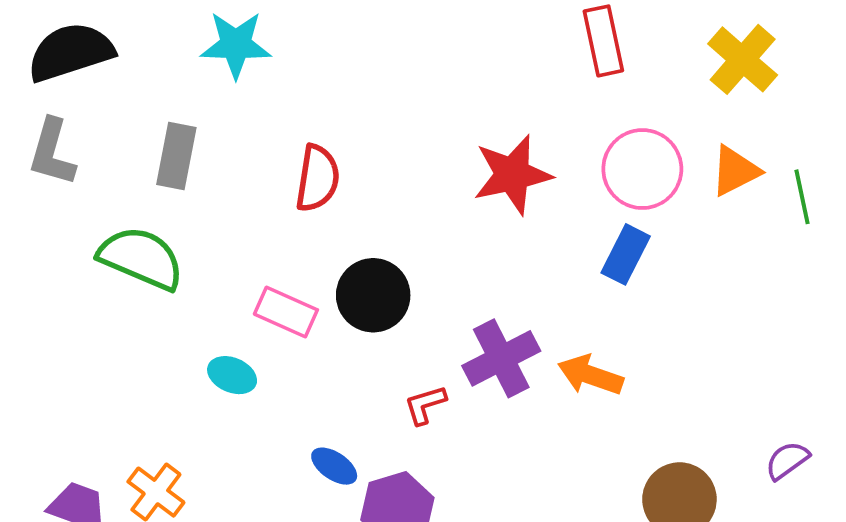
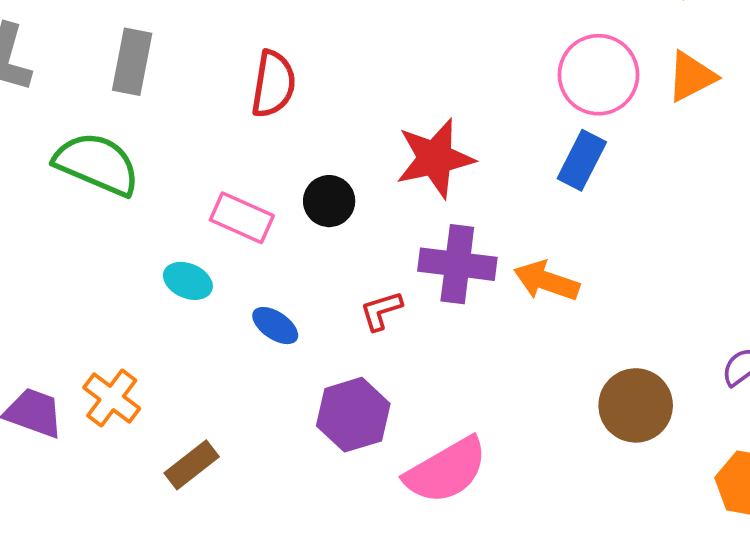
red star: (512, 175) -> (435, 158), moved
black circle: (373, 295) -> (329, 201), size x0.7
purple cross: (501, 358) -> (457, 264), turned 34
blue ellipse: (334, 466) -> (275, 326), moved

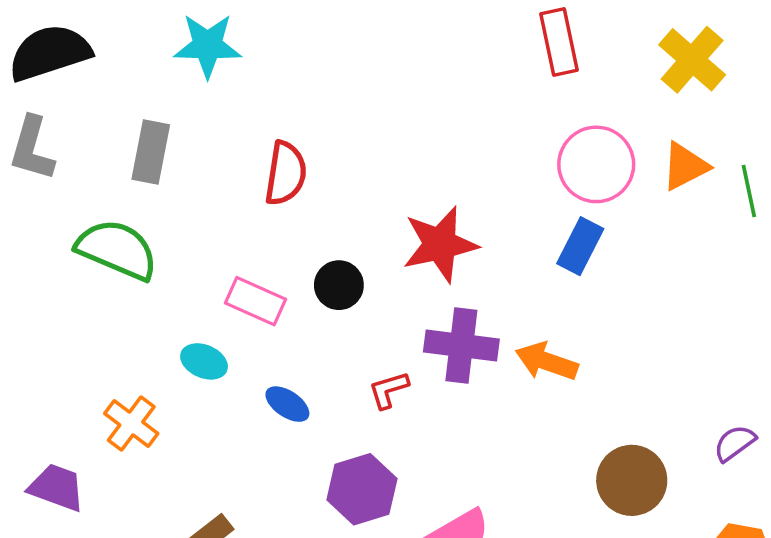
orange cross: (112, 398) -> (131, 424), moved

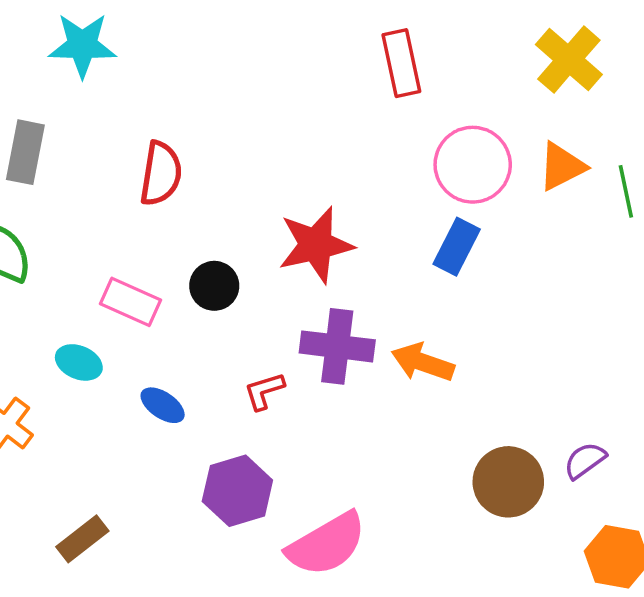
red rectangle: (559, 42) -> (401, 63), moved
purple semicircle: (735, 443) -> (585, 460), moved

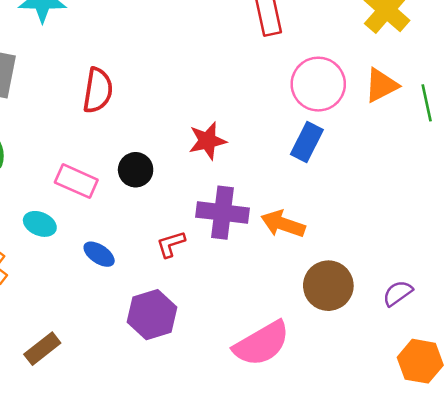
red star: (316, 245) -> (207, 141), size x0.7
brown circle: (508, 482) -> (328, 286), moved
pink semicircle: (327, 544) -> (262, 344), moved

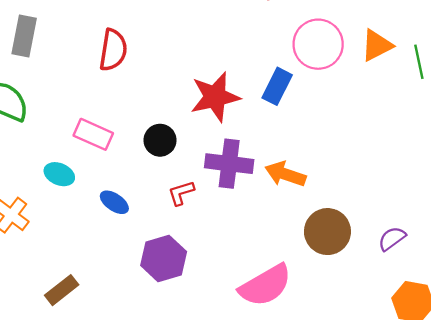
red star: (207, 141) -> (215, 97), size x1.4
blue rectangle: (307, 142) -> (277, 86), moved
black circle: (136, 170) -> (160, 140), moved

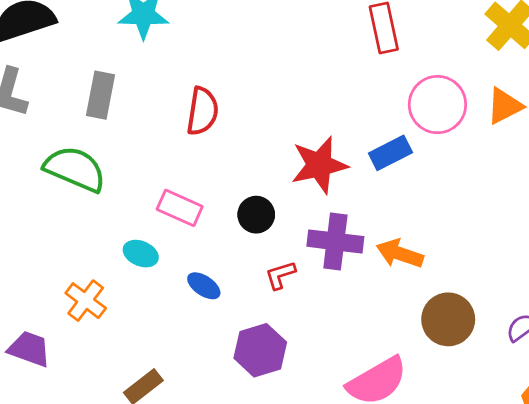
blue rectangle: (277, 86) -> (390, 153), turned 36

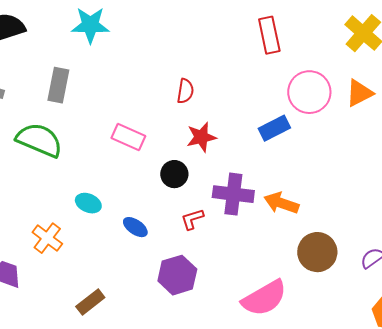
red semicircle: (202, 111) -> (185, 91), moved, size x0.7
red star: (319, 165) -> (201, 137), moved, size x0.7
pink rectangle: (180, 208) -> (128, 137), moved

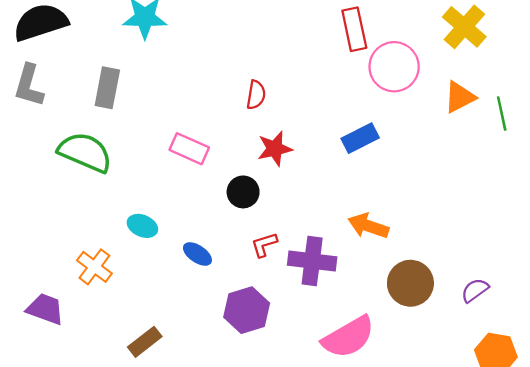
pink circle: (309, 92) -> (394, 67), moved
purple cross: (233, 194) -> (312, 261), moved

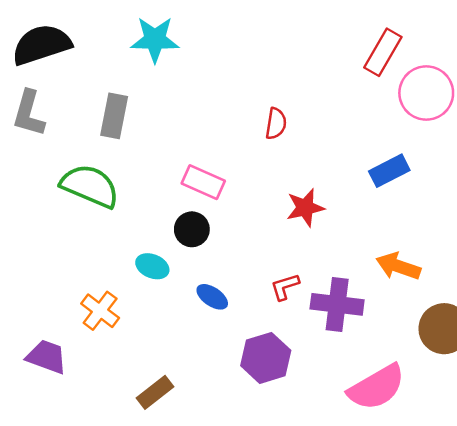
red rectangle: (354, 29) -> (383, 52), turned 42
red star: (275, 149) -> (305, 208), moved
black circle: (243, 192) -> (192, 229), moved

